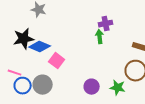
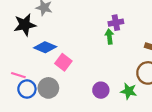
black star: (24, 39) -> (25, 25), moved

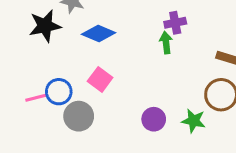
blue diamond: (45, 47) -> (99, 33), moved
pink line: (18, 75) -> (36, 98), turned -32
blue circle: (27, 89) -> (59, 92), moved

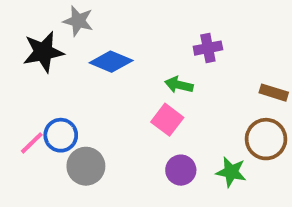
green arrow: (166, 43) -> (179, 85), moved, turned -70
pink square: (100, 79) -> (167, 120), moved
pink line: (36, 98) -> (32, 143), turned -30

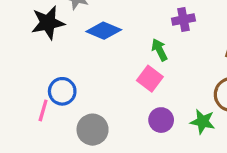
green arrow: (179, 85) -> (159, 50), turned 50
pink line: (32, 143) -> (43, 110), moved, turned -30
gray circle: (86, 166) -> (93, 130), moved

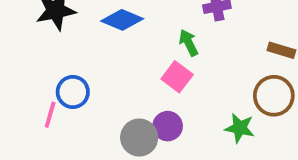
purple circle: (161, 120) -> (168, 126), moved
gray circle: (93, 130) -> (139, 137), moved

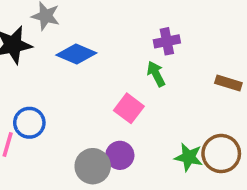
green arrow: (188, 43) -> (156, 74), moved
brown circle: (274, 96) -> (221, 154), moved

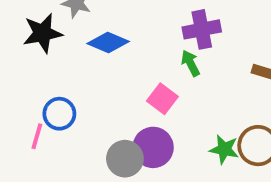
purple cross: (167, 41) -> (202, 29), size x1.4
purple circle: (120, 155) -> (153, 147), size x1.4

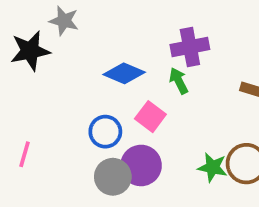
blue diamond: (108, 43) -> (124, 73), moved
blue circle: (59, 114) -> (105, 132), moved

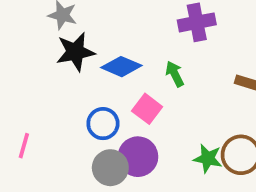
purple cross: (190, 47) -> (197, 22), moved
black star: (30, 51) -> (75, 52), moved

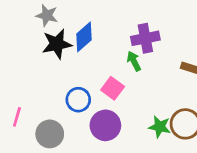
purple cross: (197, 22) -> (145, 38), moved
blue diamond: (121, 67) -> (84, 37), moved, turned -64
gray circle: (110, 168) -> (50, 134), moved

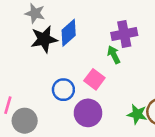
gray circle: (50, 134) -> (25, 121), moved

